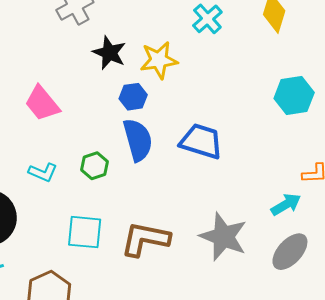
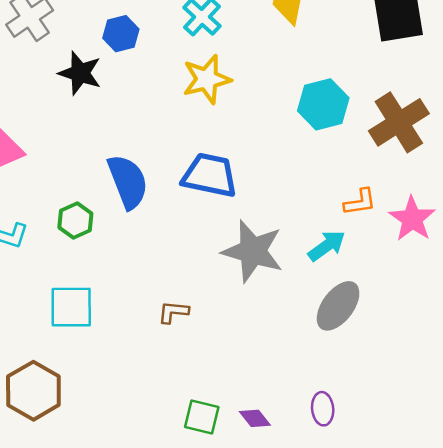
yellow star: (159, 60) -> (207, 79), moved
blue hexagon: (133, 97) -> (121, 34), moved
gray star: (223, 237) -> (253, 251), moved
brown L-shape: (145, 239) -> (173, 312), moved, size x0.5

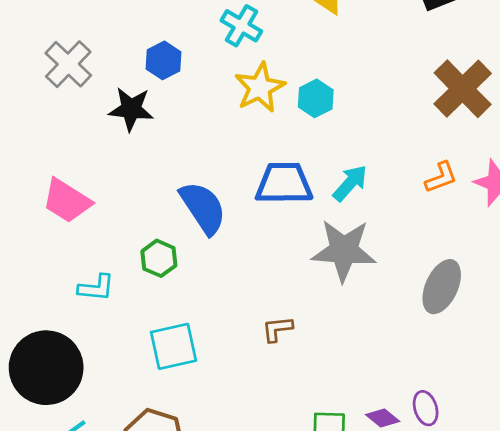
cyan hexagon: (323, 104) -> (316, 98), moved, size x0.7
cyan arrow: (327, 246) -> (350, 183), moved
purple ellipse: (323, 409) -> (426, 408), moved

